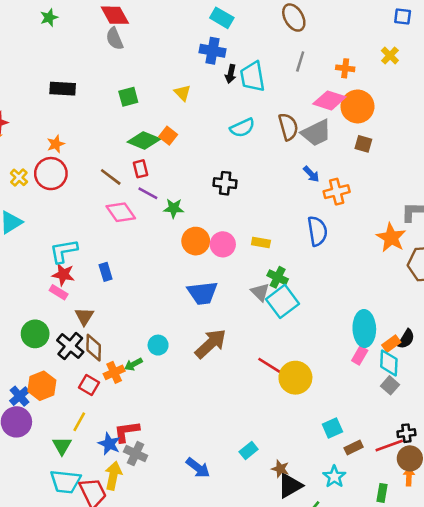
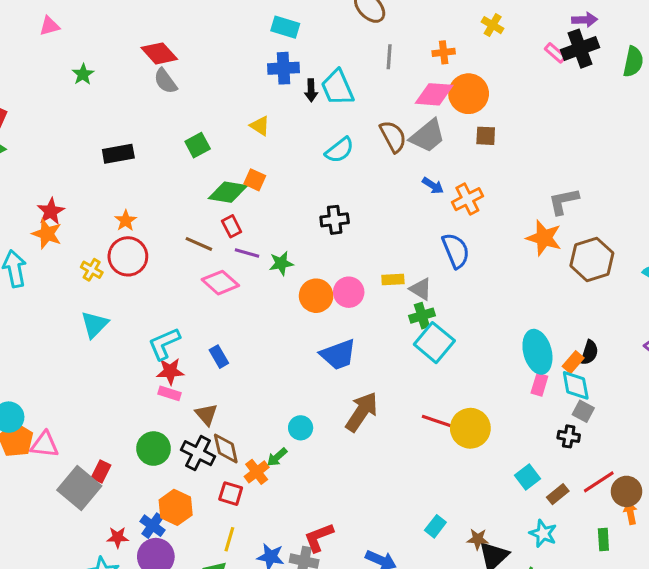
green cross: (278, 277) -> (422, 316), turned -30
gray triangle: (260, 292) -> (421, 289), moved
red L-shape: (127, 432) -> (319, 537), moved
black cross: (406, 433) -> (569, 436), moved, turned 30

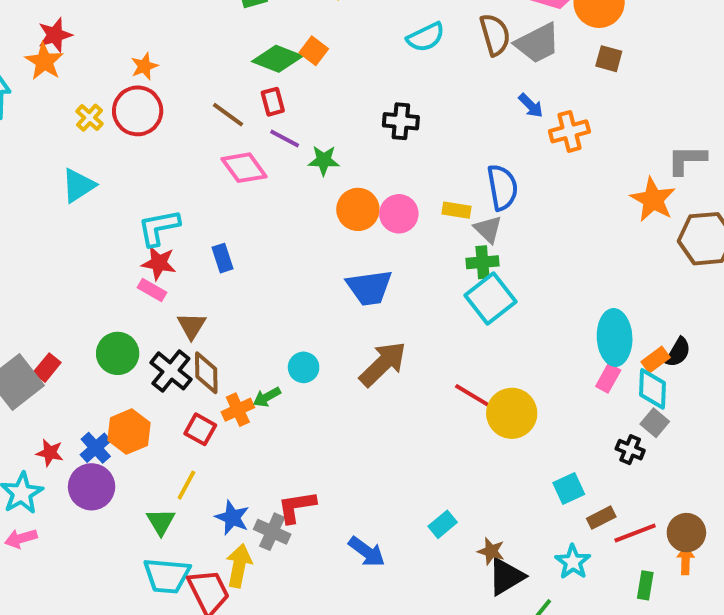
blue semicircle: (456, 251) -> (502, 187), moved
red line: (599, 482) -> (635, 533), moved

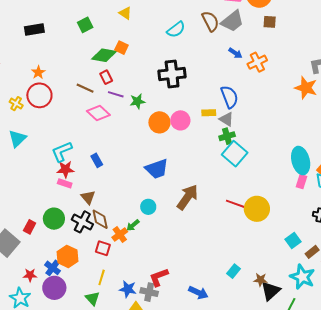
black cross: (401, 121) -> (172, 74), size x1.5
blue trapezoid: (369, 288) -> (157, 169), moved
red rectangle: (47, 368) -> (30, 227), moved
cyan star: (573, 562) -> (302, 277), size x1.4

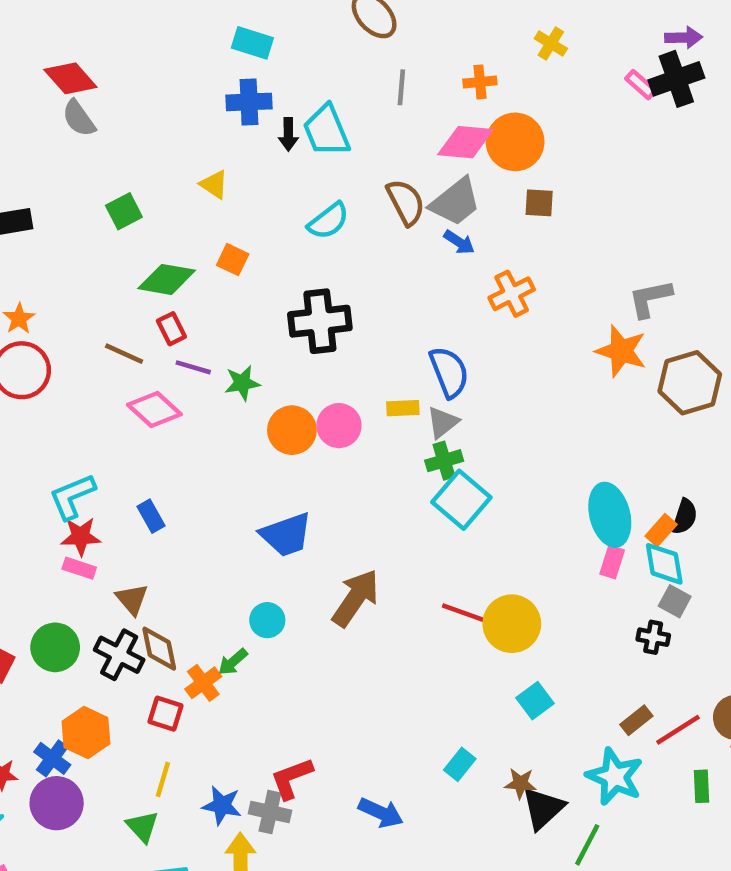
orange square: (121, 48) -> (233, 260), moved
blue arrow: (235, 53) -> (459, 242), moved
gray triangle: (226, 119) -> (443, 422), turned 49
cyan square: (293, 241) -> (535, 701), moved

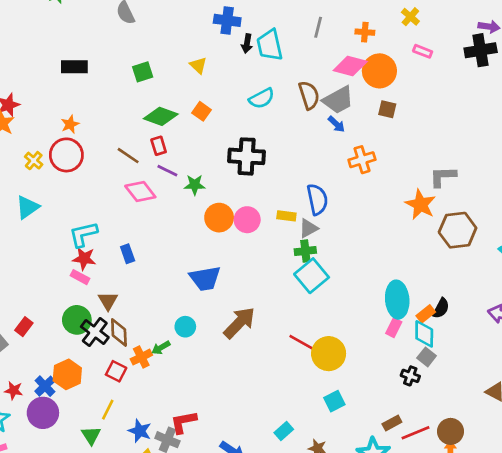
pink rectangle: (641, 85) -> (423, 51), moved, turned -30
green circle: (55, 647) -> (77, 320), moved

